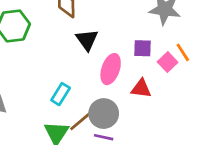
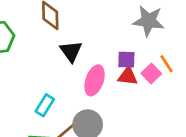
red triangle: (141, 88) -> (128, 76), moved

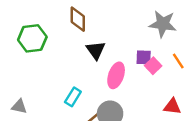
pink square: (151, 73) -> (153, 66), moved
red triangle: (128, 76) -> (172, 106), moved

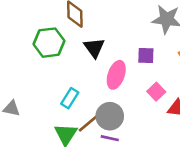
green hexagon: (32, 38) -> (49, 43), moved
pink square: (153, 66) -> (156, 92), moved

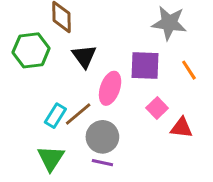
purple square: (146, 55) -> (145, 65), size x1.5
brown line: (89, 123) -> (78, 114), moved

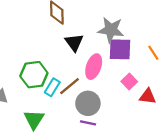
gray star: (169, 23) -> (111, 30), moved
green hexagon: (31, 50) -> (34, 75), moved
green triangle: (51, 158) -> (34, 119), moved

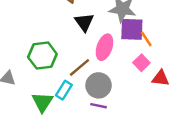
orange line: (153, 53) -> (146, 39), moved
cyan rectangle: (52, 87) -> (64, 90), moved

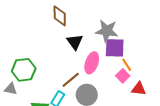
orange line: (146, 39) -> (127, 65), moved
green hexagon: (42, 56) -> (24, 70), moved

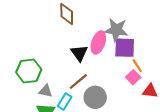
black triangle: (75, 42) -> (79, 53), moved
pink ellipse: (92, 63) -> (98, 42), moved
gray triangle: (11, 89) -> (46, 91), moved

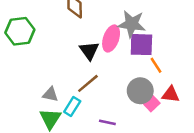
green hexagon: (29, 71) -> (20, 31), moved
pink square: (133, 77) -> (151, 103), moved
gray circle: (95, 97) -> (140, 91), moved

